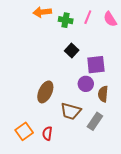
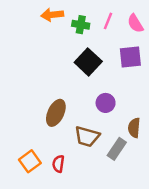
black square: (72, 50) -> (88, 62), size x1.5
purple square: (96, 65) -> (130, 57), moved
brown semicircle: (103, 94) -> (134, 128), moved

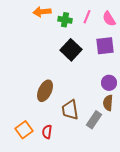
purple circle: (106, 103) -> (109, 83), moved
brown trapezoid: (87, 136) -> (70, 110), turned 65

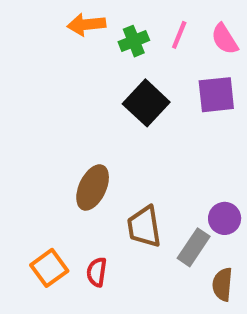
green cross: (65, 20) -> (134, 41), turned -32
purple circle: (109, 83) -> (225, 218), moved
brown semicircle: (108, 103) -> (222, 284), moved

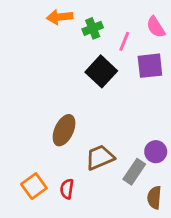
pink line: (179, 35) -> (124, 41), moved
brown trapezoid: (144, 227) -> (100, 157), turned 76

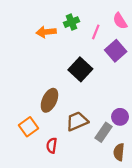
orange arrow: (60, 17) -> (46, 32), moved
purple square: (150, 66) -> (116, 51), turned -35
black square: (101, 71) -> (80, 69), moved
orange square: (34, 186) -> (29, 127), moved

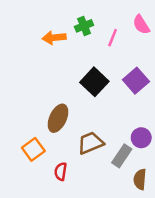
purple square: (116, 51) -> (136, 81), moved

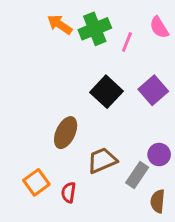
green cross: (84, 26) -> (95, 29), size x1.5
orange arrow: (54, 38) -> (60, 24), moved, turned 40
orange square: (33, 149) -> (36, 182), moved

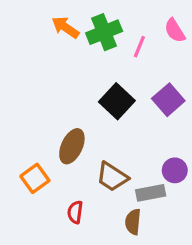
brown trapezoid: (102, 160) -> (112, 177), turned -124
gray rectangle: (137, 175) -> (151, 193), turned 45
orange square: (36, 182) -> (35, 178), moved
brown semicircle: (158, 201) -> (133, 222), moved

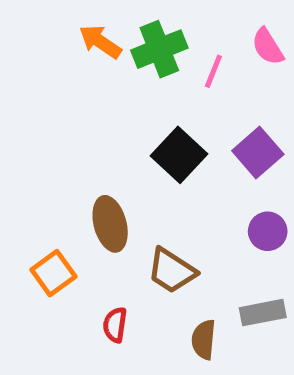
brown ellipse: (72, 146) -> (110, 224), turned -40
purple circle: (175, 170) -> (268, 231), moved
gray rectangle: (151, 193) -> (263, 313), moved

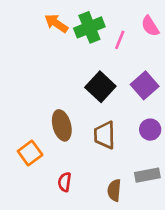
brown trapezoid: (172, 271) -> (105, 135), moved, turned 56

